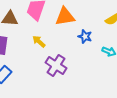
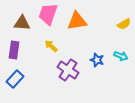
blue star: (85, 36) -> (97, 60), moved

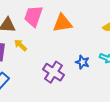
yellow arrow: (51, 46) -> (20, 45), moved

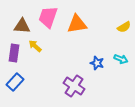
purple cross: (53, 72) -> (74, 86), moved

